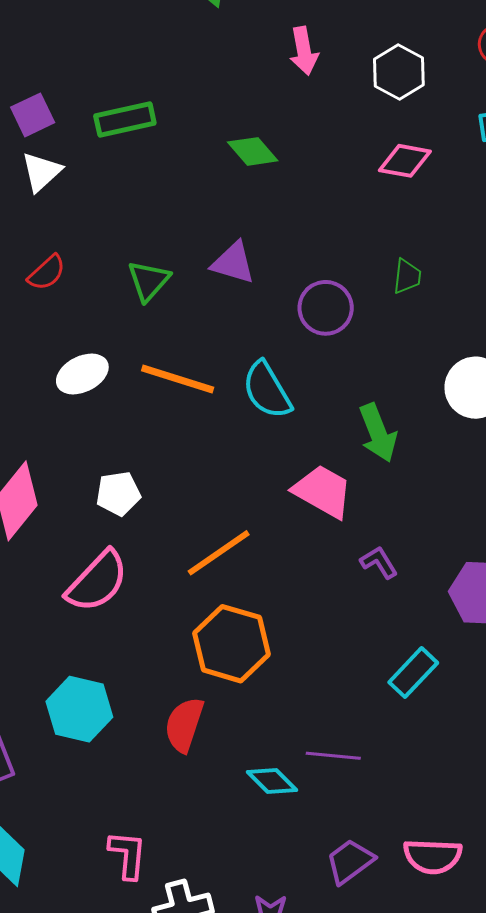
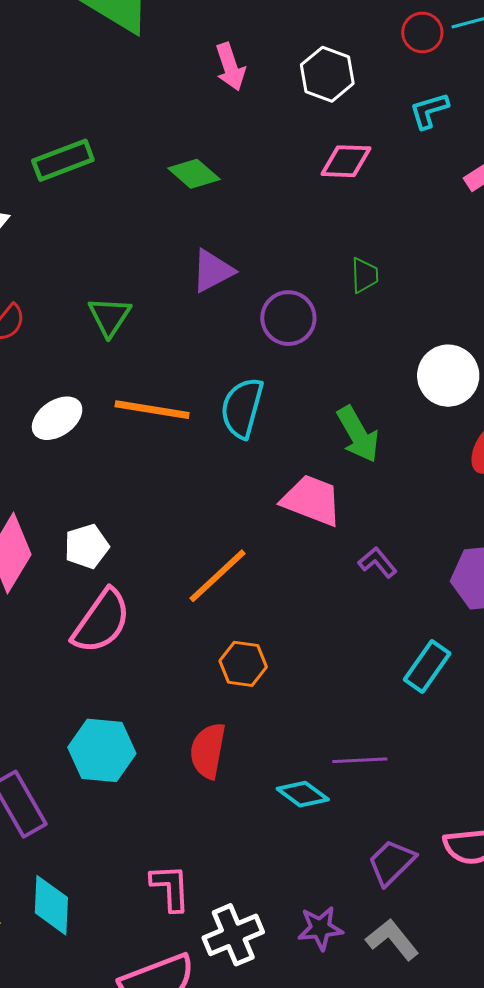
purple triangle: (233, 263) -> (213, 271), moved, turned -36
cyan semicircle: (267, 390) -> (242, 408), turned 54
white pentagon: (118, 494) -> (87, 546), moved
orange hexagon: (232, 644) -> (243, 664), size x0.6

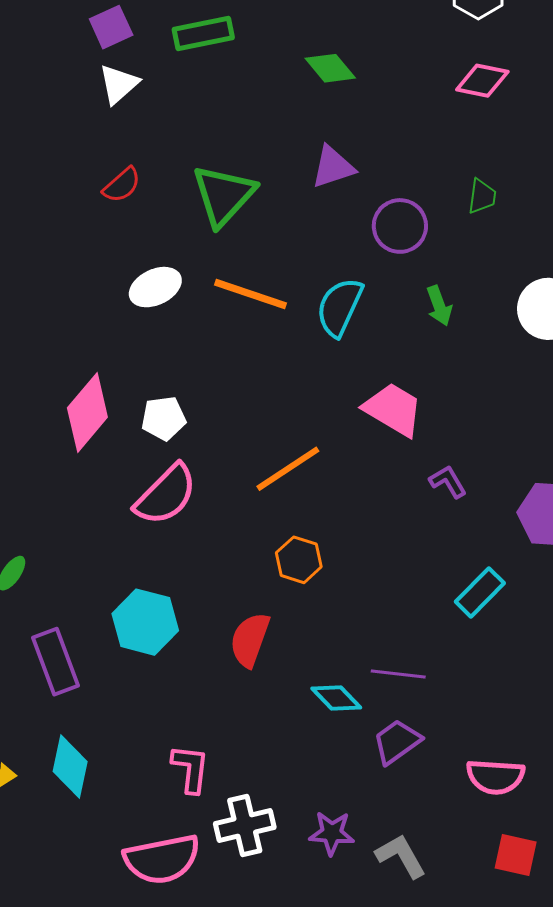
green triangle: (109, 316) -> (224, 195), size x1.5
green arrow: (358, 434) -> (439, 306), moved, size x0.7
purple trapezoid: (391, 862) -> (397, 742), moved

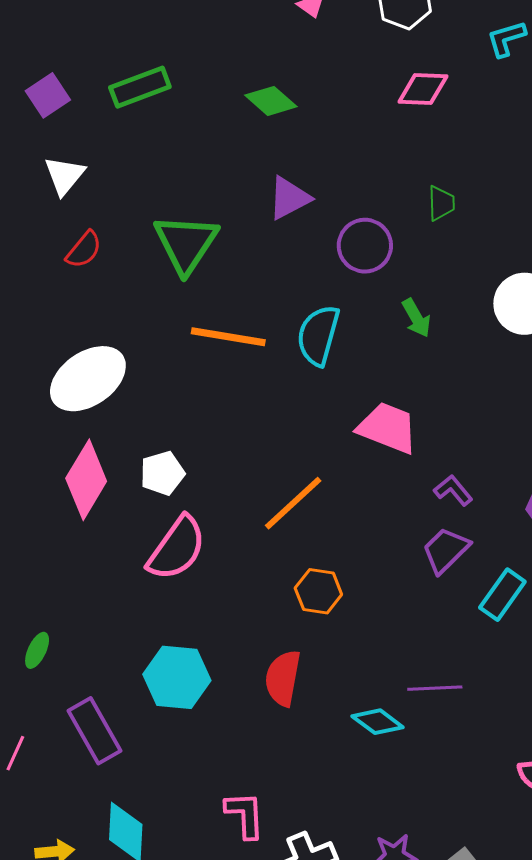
white triangle: (119, 84) -> (64, 176), moved
white ellipse: (155, 287) -> (88, 379), moved, size x1.5
purple trapezoid: (397, 742) -> (446, 550), moved

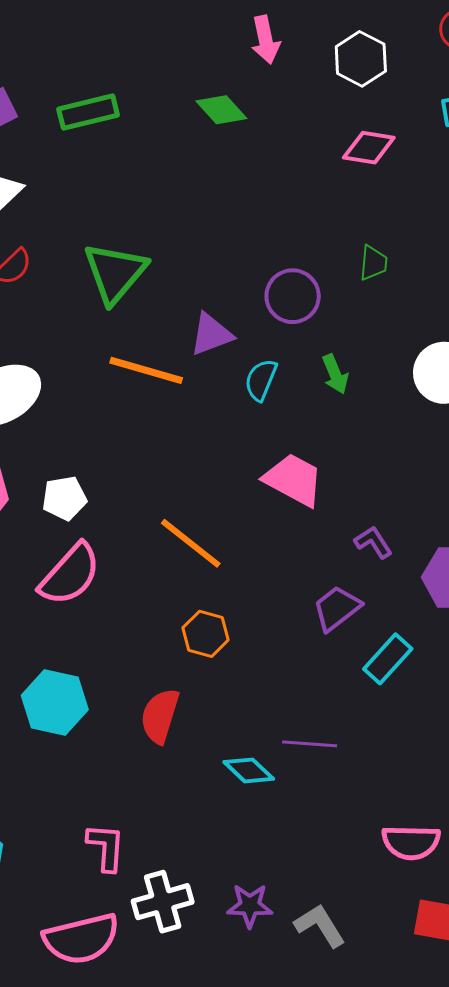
green diamond: (271, 101) -> (221, 110), moved
purple triangle: (289, 198) -> (211, 334), moved
cyan semicircle: (318, 335) -> (261, 380), moved, size x0.7
purple L-shape: (453, 490) -> (373, 542), moved
orange line: (293, 503) -> (191, 543), turned 74

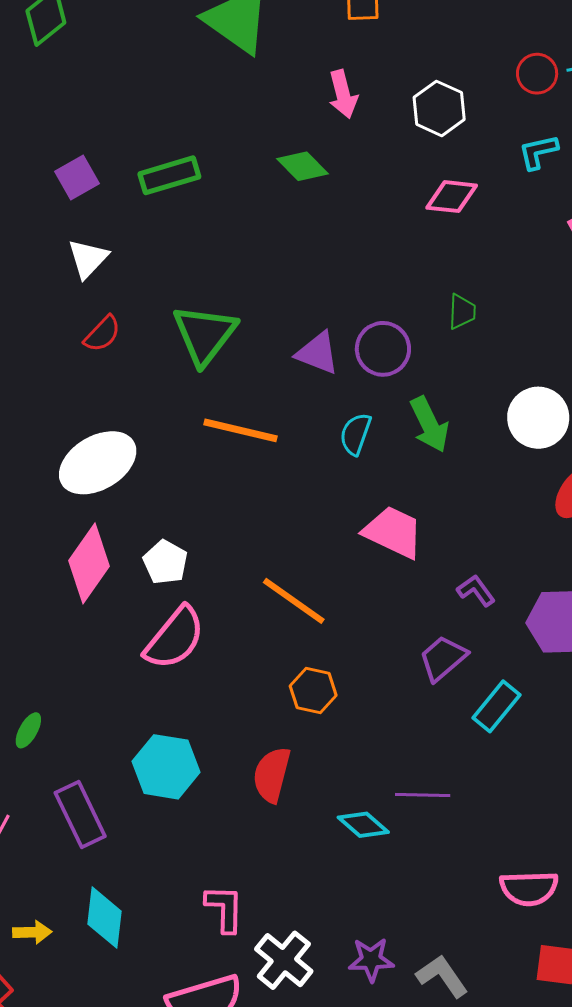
purple triangle: (211, 334) -> (317, 353), moved, turned 45
green arrow: (335, 374) -> (429, 425), size x1.4
white pentagon: (64, 498) -> (165, 562), turned -30
white cross: (163, 902) -> (284, 960), turned -32

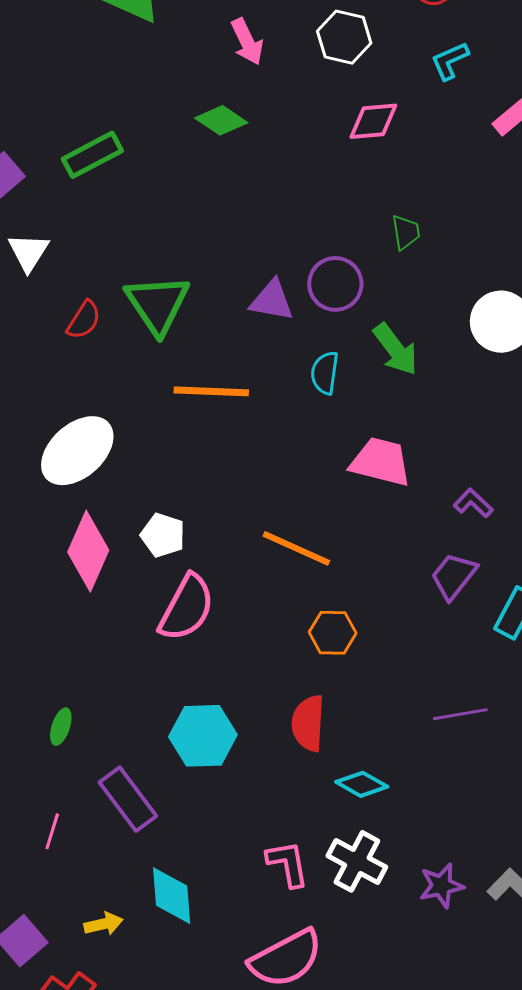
red semicircle: (102, 334) -> (84, 320), moved
cyan diamond: (363, 825) -> (362, 784), moved
white cross: (284, 960) -> (357, 861), moved

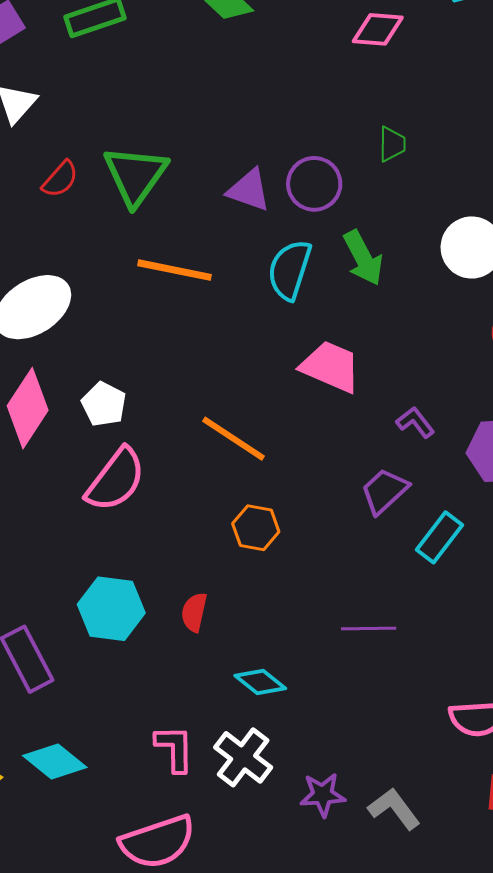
cyan semicircle: (325, 373) -> (290, 270), size x1.4
red semicircle: (308, 723) -> (194, 612), moved, size x0.7
cyan diamond: (172, 896) -> (55, 761), turned -56

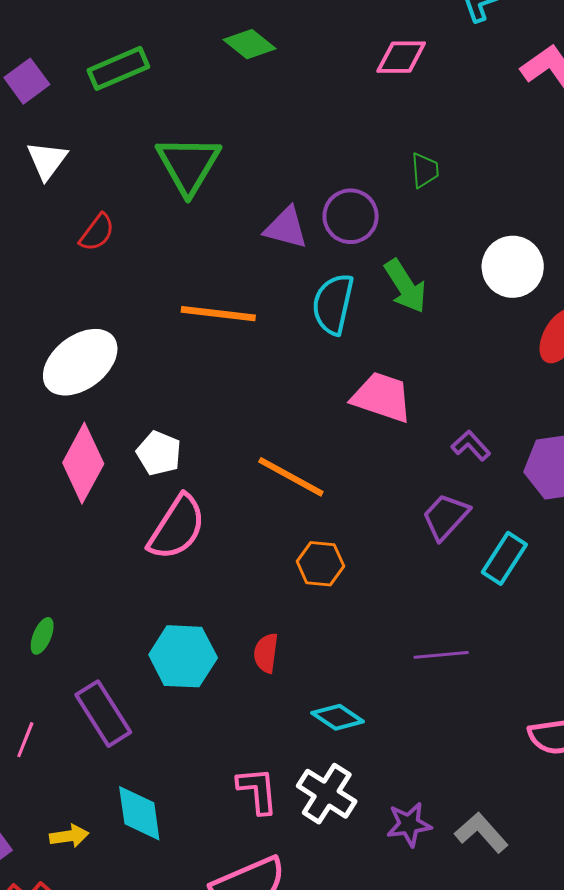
green triangle: (135, 175) -> (188, 165), moved
cyan diamond: (55, 761) -> (139, 813), turned 48

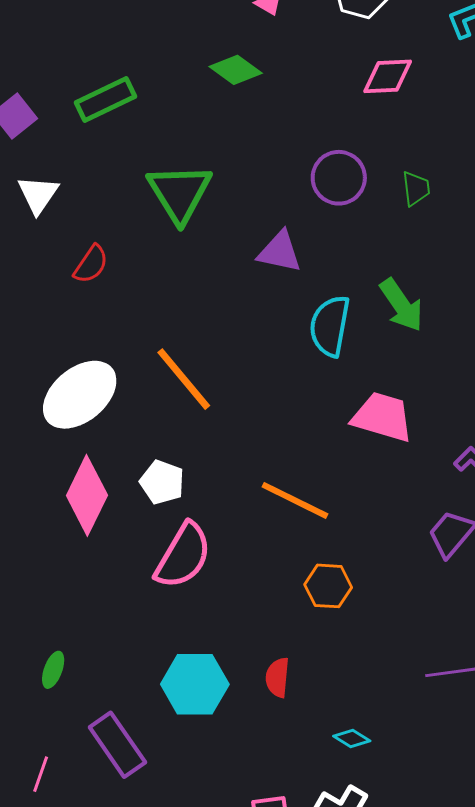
purple circle: (351, 216) -> (339, 178), moved
orange line: (218, 314) -> (184, 379), moved, turned 46
cyan diamond: (338, 717) -> (352, 739), size x0.7

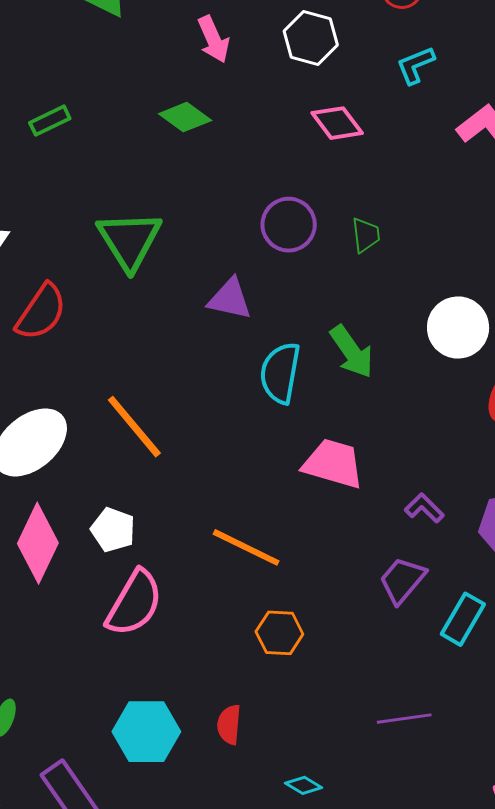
pink diamond: (388, 76) -> (337, 123), turned 56
green rectangle: (106, 100) -> (50, 121), moved, size x0.7
red semicircle: (91, 264) -> (41, 312), size x1.5

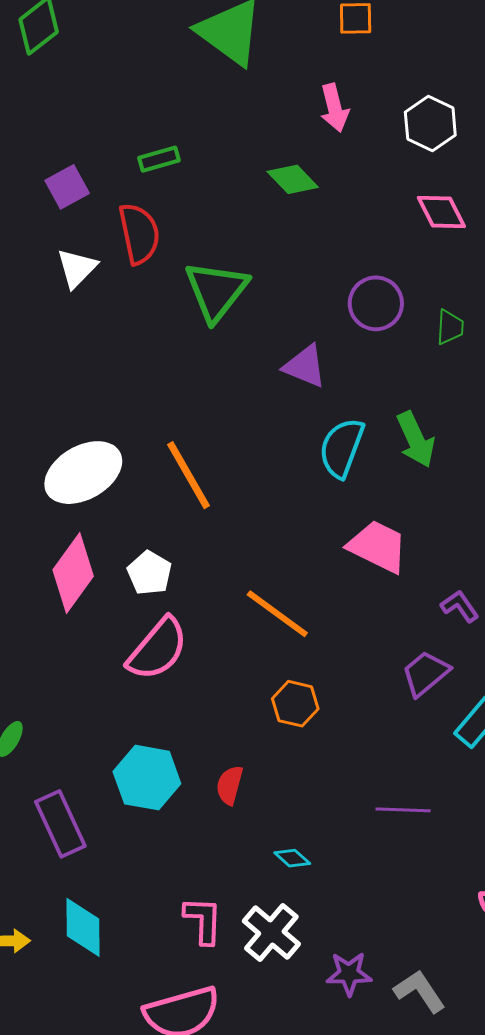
red semicircle: (41, 312) -> (139, 234), moved, turned -56

